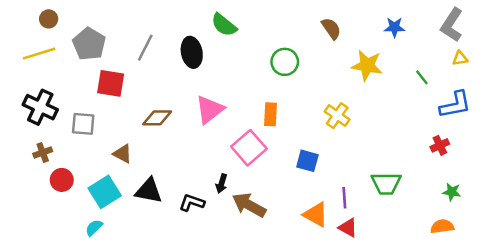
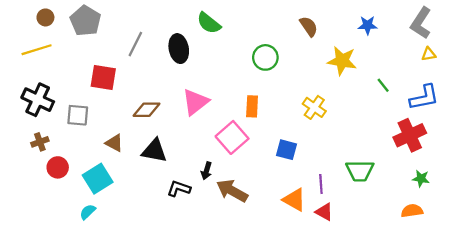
gray pentagon: (89, 44) -> (85, 21), moved
green line: (422, 77) -> (383, 85), moved
red cross: (440, 145) -> (410, 135), size x1.8
black triangle: (149, 191) -> (154, 151), moved

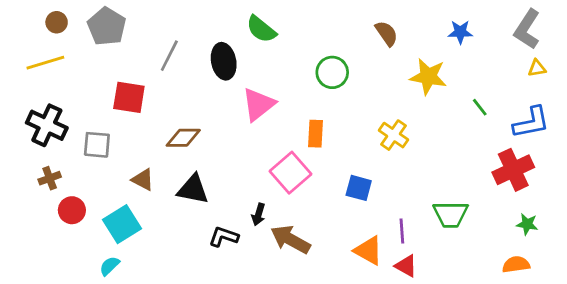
pink triangle: (195, 102) -> (258, 104), moved

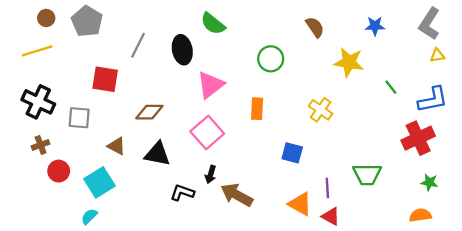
pink square: (290, 173) -> (207, 132), moved

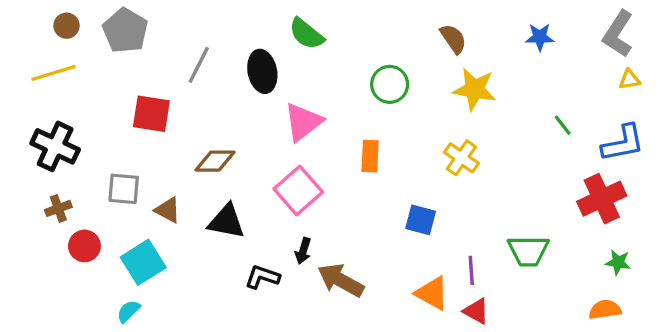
yellow star: (349, 62) -> (474, 89), moved
gray square: (79, 118) -> (124, 189), moved

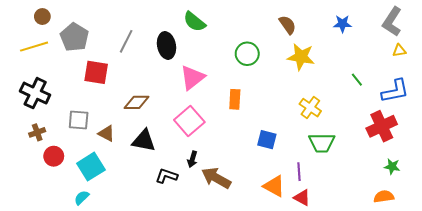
gray pentagon: (125, 31) -> (74, 37), moved
yellow cross: (461, 158) -> (310, 108), moved
green trapezoid: (528, 251) -> (322, 143), moved

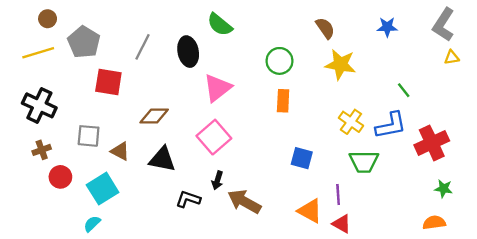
blue L-shape: (395, 91) -> (391, 125), moved
orange rectangle: (235, 99) -> (283, 101), moved

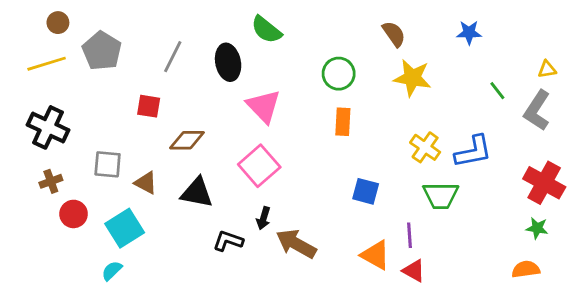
gray L-shape: (444, 25) -> (537, 110), moved
red square: (108, 82) -> (149, 106), moved, size x0.7
pink triangle: (217, 88) -> (263, 106), turned -36
green line: (404, 90) -> (497, 91), moved
red cross: (432, 143) -> (544, 183), moved, turned -36

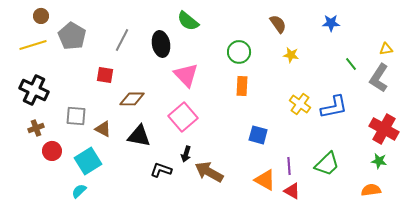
yellow star: (412, 78) -> (291, 55), size x0.6
green trapezoid: (441, 196) -> (327, 164), moved, turned -44

